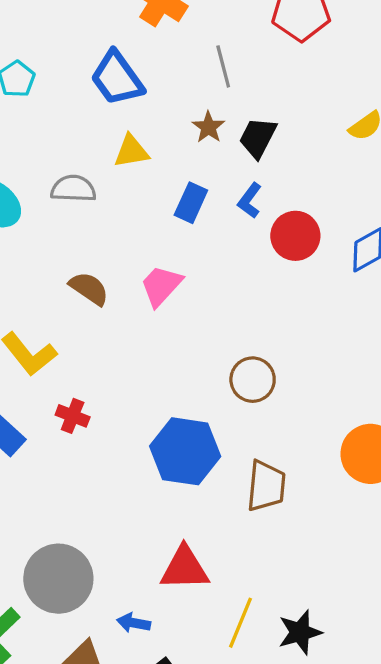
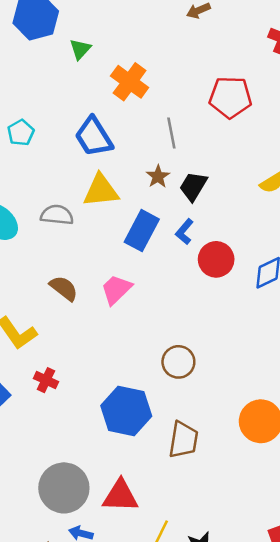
yellow triangle: (131, 151) -> (101, 190), size x1.4
blue rectangle: (191, 203) -> (142, 231), size x1.4
gray circle: (58, 579) -> (64, 488), moved

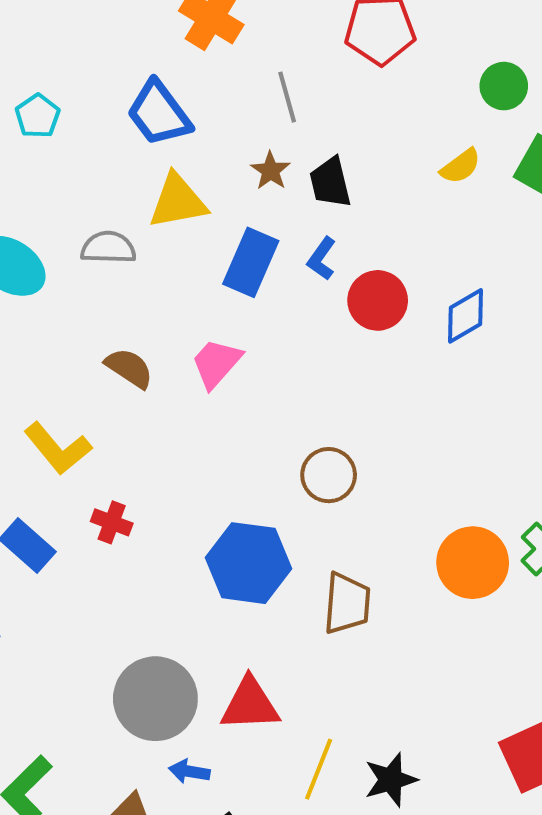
black trapezoid: (193, 186) -> (330, 182), turned -40

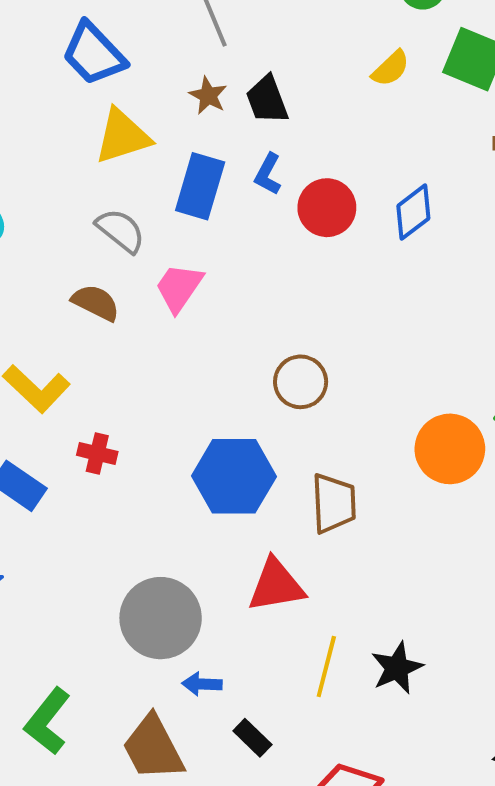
gray semicircle: (108, 248) -> (120, 230), moved, turned 44
red triangle: (250, 704) -> (276, 585), moved

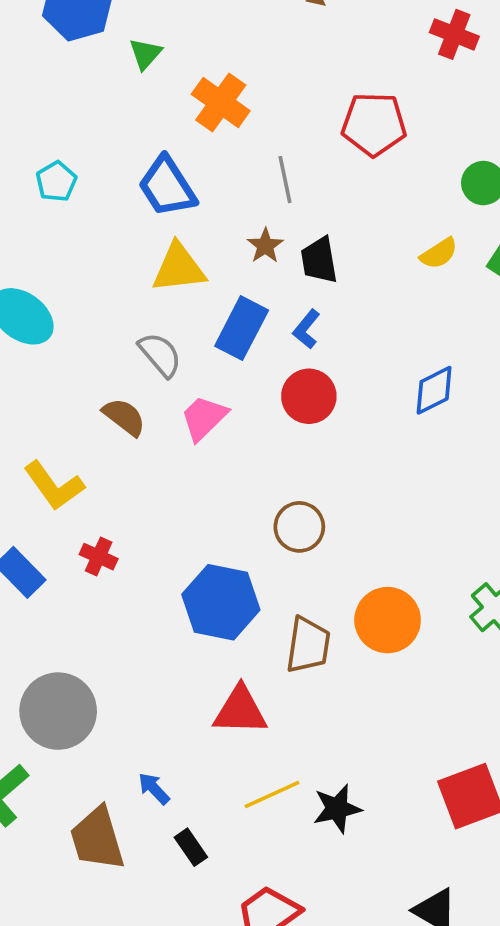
red circle: (327, 208) -> (309, 396), moved
orange circle: (450, 449) -> (388, 620), moved
gray circle: (161, 618) -> (58, 711), moved
yellow line: (326, 666) -> (272, 795), turned 40
blue arrow: (202, 684) -> (154, 788), turned 33

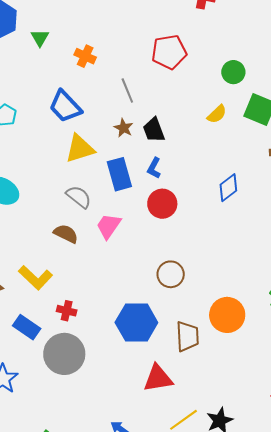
orange cross: (221, 103) -> (85, 56), size x0.7
blue rectangle: (242, 328) -> (119, 174), turned -32
gray circle: (58, 711) -> (64, 354), moved

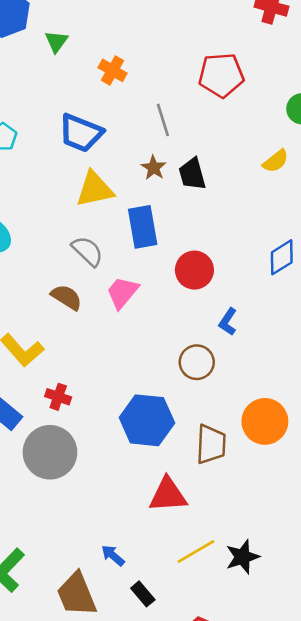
blue trapezoid: (65, 106) -> (81, 133), turned -30
blue L-shape: (154, 168) -> (228, 322), moved

